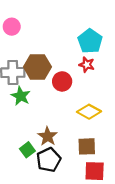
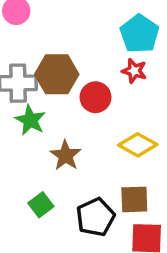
brown star: (48, 136) -> (66, 155), moved
black pentagon: (49, 160) -> (96, 217), moved

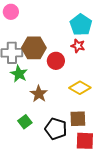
black pentagon: (96, 217) -> (56, 129), turned -30

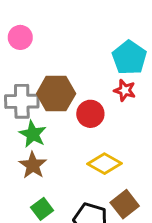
yellow diamond: (80, 88) -> (104, 164), moved
brown star: (39, 94) -> (33, 165), moved
brown square: (78, 119) -> (125, 204), turned -36

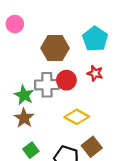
red star: (125, 90) -> (95, 73), moved
brown hexagon: (56, 94) -> (55, 48), moved
gray cross: (22, 101) -> (47, 85), moved

